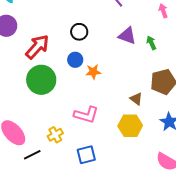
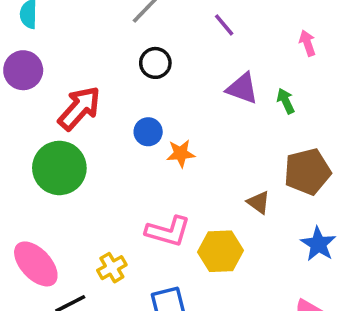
black circle: (79, 32) -> (155, 63), moved
green circle: (41, 80) -> (59, 168), moved
yellow hexagon: (130, 126) -> (221, 251), moved

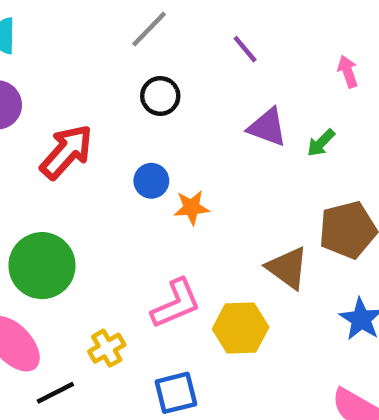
green arrow: (286, 101) -> (321, 143), turned -110
green circle: (59, 168) -> (42, 266), moved
brown triangle: (259, 202) -> (287, 268), size x1.5
pink L-shape: (168, 231) -> (176, 304), turned -39

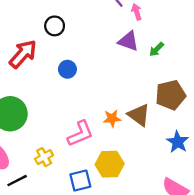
pink arrow: (348, 71) -> (137, 12), moved
black circle: (160, 96) -> (55, 26), moved
orange star: (192, 208) -> (112, 118), moved
yellow hexagon: (241, 328) -> (110, 164), moved

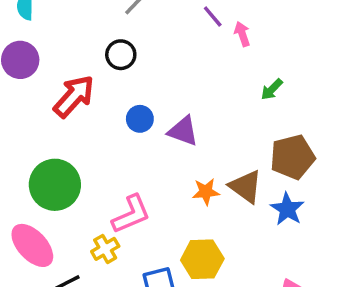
purple triangle: (128, 41) -> (183, 131), moved
pink L-shape: (80, 134) -> (131, 214), moved
blue star: (178, 142) -> (287, 209), moved

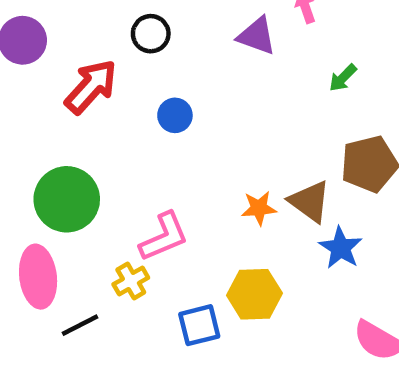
purple triangle: (183, 131) -> (257, 36), moved
blue star: (287, 209) -> (341, 248), moved
pink ellipse: (32, 245) -> (38, 277), turned 36

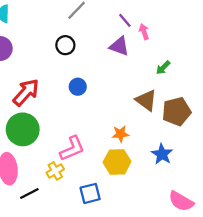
red arrow: (91, 87) -> (26, 92), moved
brown triangle: (310, 201) -> (146, 100), moved
yellow hexagon: (254, 294) -> (117, 162), moved

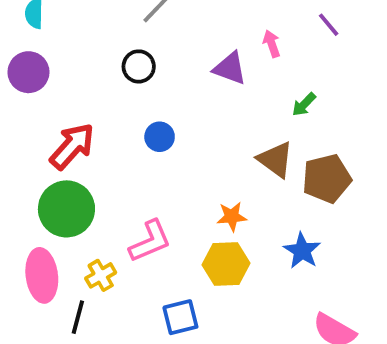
purple line: (125, 20) -> (329, 25), moved
yellow cross: (55, 171) -> (101, 275), moved
black line: (29, 193) -> (78, 317), turned -48

